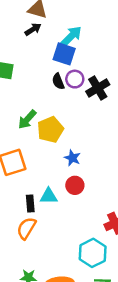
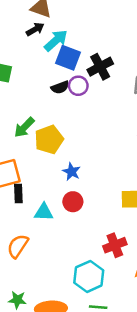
cyan arrow: (71, 36) -> (56, 40), moved
black semicircle: (58, 81) -> (60, 87), turned -91
black cross: (98, 88) -> (100, 67), moved
black rectangle: (30, 203) -> (18, 193), moved

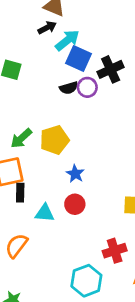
green arrow: (24, 127) -> (21, 138), moved

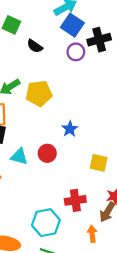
black semicircle: (69, 88) -> (35, 46), moved, turned 42
blue star: (75, 174) -> (70, 129), moved

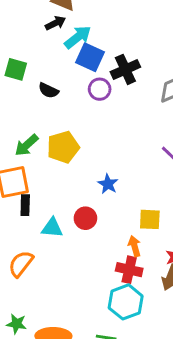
red cross: (75, 200) -> (129, 270), turned 30
cyan hexagon: (46, 223) -> (126, 302), moved
orange arrow: (92, 234) -> (134, 246), moved

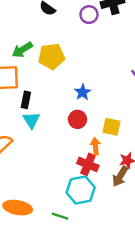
black rectangle: (25, 205) -> (26, 100), moved
red circle: (85, 218) -> (77, 119), moved
cyan triangle: (52, 228) -> (31, 120), turned 42

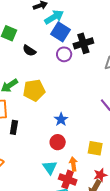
cyan triangle: (31, 120) -> (50, 167), moved
yellow square: (112, 127) -> (95, 148), moved

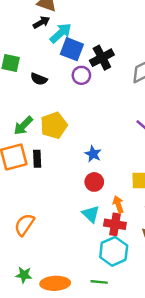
black rectangle: (14, 127) -> (37, 159), moved

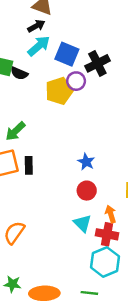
cyan arrow: (61, 33) -> (39, 46), moved
black semicircle: (39, 79) -> (19, 73), moved
yellow pentagon: (54, 125) -> (59, 91), moved

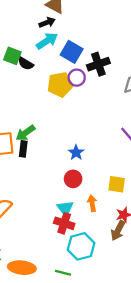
green arrow: (15, 131) -> (26, 133), moved
red cross: (107, 234) -> (64, 223), moved

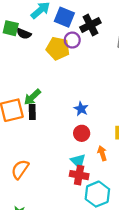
yellow pentagon: (60, 85) -> (58, 48), turned 30

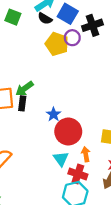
black semicircle: (24, 34) -> (45, 18), moved
blue star: (81, 109) -> (54, 114), moved
red circle: (82, 133) -> (68, 132), size x1.6
red cross: (79, 175) -> (78, 174), moved

